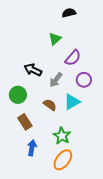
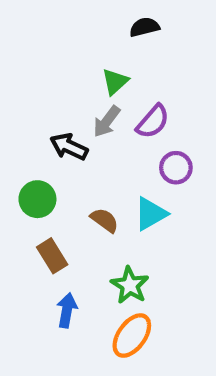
gray arrow: (56, 80) -> (107, 122), moved

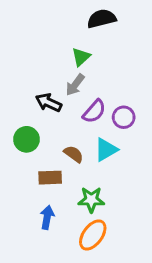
black semicircle: (144, 27) -> (102, 19), size x1.4
purple semicircle: (153, 122) -> (94, 111), moved
brown rectangle: (52, 256) -> (50, 178), moved, turned -60
green star: (130, 285) -> (91, 200), turned -30

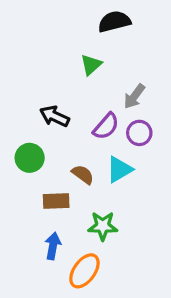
gray arrow: (75, 85) -> (134, 96), moved
orange ellipse: (93, 235) -> (84, 271), moved

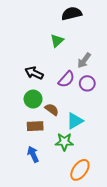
green circle: (30, 158) -> (33, 99), moved
cyan triangle: (119, 169) -> (75, 121), moved
blue arrow: (53, 246) -> (33, 154), turned -35
orange ellipse: (84, 271) -> (80, 170), moved

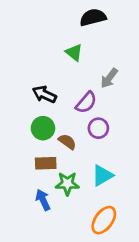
green triangle: (57, 41) -> (74, 52), turned -40
purple circle: (87, 83) -> (98, 128), moved
cyan triangle: (75, 121) -> (102, 175), moved
green star: (64, 142) -> (67, 184), moved

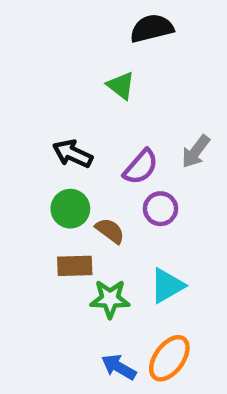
gray arrow: (109, 78) -> (196, 151), moved
blue arrow: (43, 200) -> (119, 367), moved, turned -35

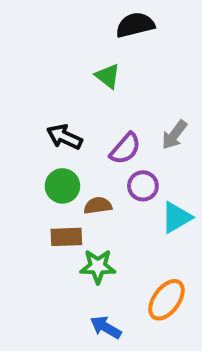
brown semicircle: (110, 231) -> (98, 206), turned -44
cyan triangle: (167, 286) -> (176, 217), moved
orange ellipse: (169, 358) -> (167, 300), moved

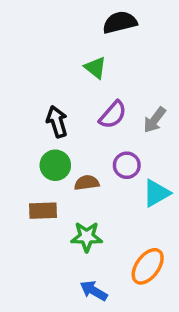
black arrow: (64, 137) -> (57, 122), turned 48
purple semicircle: (125, 149) -> (113, 115), moved
brown rectangle: (66, 237) -> (43, 211), moved

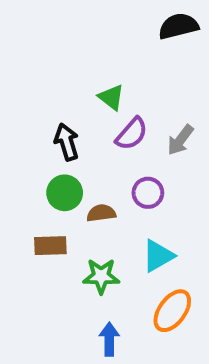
black semicircle: (120, 22) -> (178, 26), moved
green triangle: (95, 68) -> (111, 97), moved
cyan triangle: (156, 193) -> (158, 256), moved
blue arrow: (94, 291) -> (109, 339), turned 60

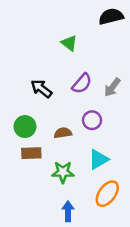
green triangle: (111, 97) -> (69, 43), moved
black arrow: (67, 142) -> (41, 89), turned -35
green circle: (65, 193) -> (25, 127), moved

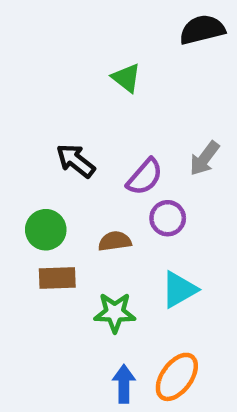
purple semicircle: (82, 84) -> (145, 177), moved
orange ellipse: (107, 194) -> (177, 377), moved

